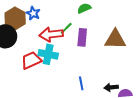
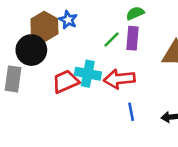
red arrow: (51, 34) -> (119, 79), moved
purple rectangle: (82, 37) -> (132, 38), moved

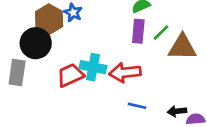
green line: (111, 40) -> (161, 33), moved
blue line: (131, 112) -> (137, 106), turned -66

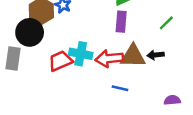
green line: (161, 33) -> (166, 23), moved
brown triangle: (182, 47) -> (133, 56), moved
black arrow: (177, 111) -> (156, 55), moved

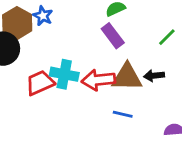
purple rectangle: (121, 22) -> (113, 36), turned -42
blue line: (120, 88) -> (123, 114), moved

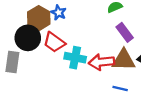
purple rectangle: (113, 36) -> (125, 32), moved
red trapezoid: (40, 83) -> (54, 42), moved, turned -120

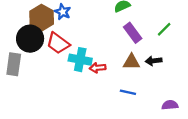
brown triangle: (124, 60) -> (131, 62), size x0.7
red arrow: (102, 62) -> (98, 68), moved, size x0.6

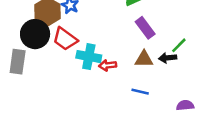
green line: (164, 29) -> (179, 45), moved

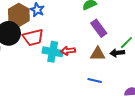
red trapezoid: (65, 39) -> (33, 37), turned -50
red arrow: (108, 65) -> (68, 51), moved

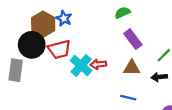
cyan cross: (53, 52) -> (81, 66), turned 30
black arrow: (117, 53) -> (159, 77), moved

